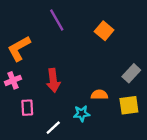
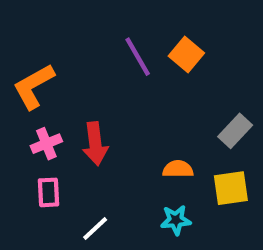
purple line: (57, 20) -> (138, 57), moved
pink cross: (13, 80) -> (46, 144), moved
cyan star: (82, 114) -> (176, 220), moved

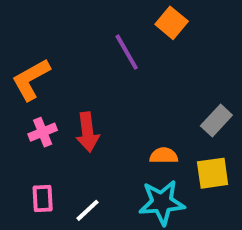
orange square: (186, 55) -> (172, 23), moved
pink rectangle: (48, 192) -> (43, 199), moved
cyan star: (176, 220) -> (162, 202), size x1.6

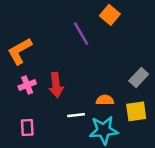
white line: (88, 210) -> (76, 115), moved, turned 36

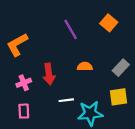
orange square: (110, 15) -> (109, 23), moved
pink cross: (27, 85) -> (24, 83), moved
orange semicircle: (105, 100) -> (85, 66), moved

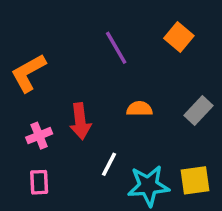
yellow square: (119, 97) -> (195, 180), moved
white line: (66, 100) -> (109, 164), turned -56

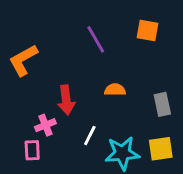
orange square: (179, 37) -> (147, 30), turned -30
gray rectangle: (199, 110) -> (162, 104), moved, turned -55
pink cross: (39, 136) -> (45, 125), moved

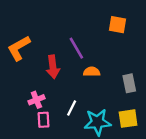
purple line: (96, 39) -> (76, 48), moved
red arrow: (66, 100) -> (53, 67), moved
pink rectangle: (32, 150) -> (43, 120), moved

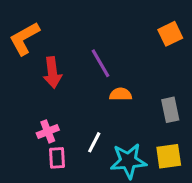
orange square: (118, 25) -> (170, 34), moved, turned -36
orange L-shape: (19, 48) -> (24, 38), moved
red arrow: (53, 67) -> (52, 73), moved

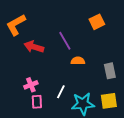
orange square: (170, 34) -> (97, 22), moved
red arrow: (52, 73) -> (34, 47), turned 114

